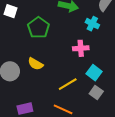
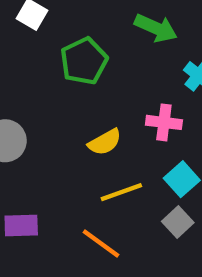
yellow semicircle: (36, 64) -> (105, 142), moved, turned -70

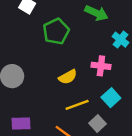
gray square: (178, 222) -> (97, 124), moved

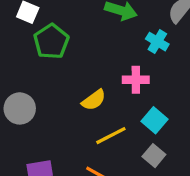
green pentagon: (56, 31) -> (51, 41), moved
gray square: (97, 124) -> (154, 156), moved

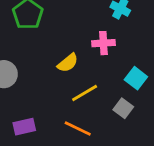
cyan square: (154, 120) -> (136, 78), moved

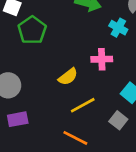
purple rectangle: (24, 127) -> (18, 119), moved

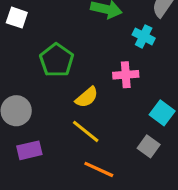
green pentagon: (32, 30) -> (57, 60), moved
yellow line: (83, 105) -> (86, 131), moved, turned 70

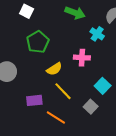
white square: (17, 18) -> (27, 11), moved
yellow line: (86, 131) -> (63, 91), moved
purple rectangle: (29, 150) -> (34, 100), moved

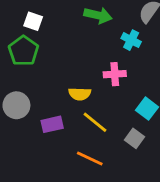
green pentagon: (38, 42) -> (23, 51), moved
yellow semicircle: (54, 69) -> (80, 94), turned 42
purple rectangle: (34, 100) -> (52, 124), moved

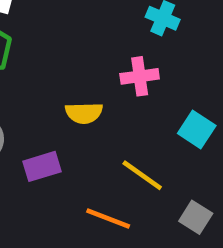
yellow line: (95, 122) -> (142, 175), moved
gray square: (135, 138) -> (196, 217), moved

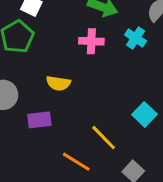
pink cross: (140, 76) -> (91, 41), moved
yellow semicircle: (84, 113) -> (58, 83), moved

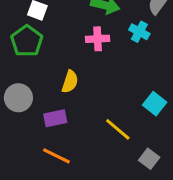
yellow semicircle: (58, 83) -> (70, 82), turned -75
orange line: (76, 162) -> (56, 156), moved

